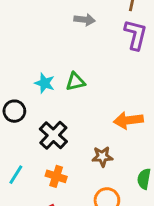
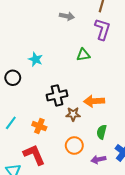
green triangle: (75, 82) -> (83, 55), moved
orange arrow: (128, 120) -> (94, 101), moved
black cross: (53, 135) -> (57, 95), moved, turned 30

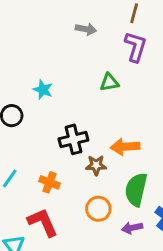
green semicircle: (102, 132) -> (136, 190), size x1.6

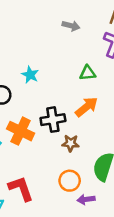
orange arrow: (125, 147) -> (87, 107), moved, turned 140
orange cross: (49, 182) -> (21, 131), moved, size x1.5
purple arrow: (132, 228) -> (86, 199), moved

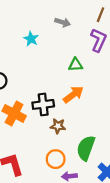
cyan star: (30, 75) -> (31, 39), moved

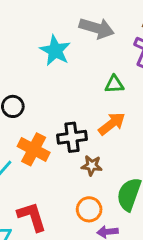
gray arrow: (63, 22) -> (97, 28), size x1.6
cyan star: (31, 39) -> (55, 51), size x1.5

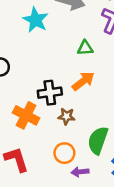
orange cross: (34, 149) -> (26, 115), moved

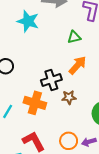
orange circle: (64, 153) -> (69, 141), moved

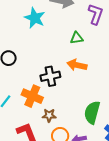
orange arrow: (78, 65) -> (77, 65), turned -126
brown star: (69, 97) -> (49, 115), moved

